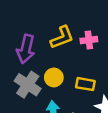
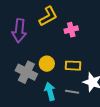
yellow L-shape: (62, 37) -> (48, 16), moved
purple arrow: (26, 49) -> (19, 31), moved

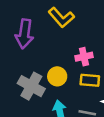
yellow L-shape: (48, 16) -> (61, 17), turned 75
pink cross: (71, 30) -> (84, 57), moved

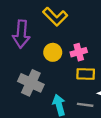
yellow circle: (57, 76) -> (53, 52), moved

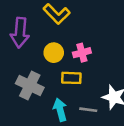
yellow rectangle: (86, 74) -> (71, 78), moved

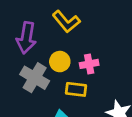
gray cross: (30, 85) -> (35, 78), moved

